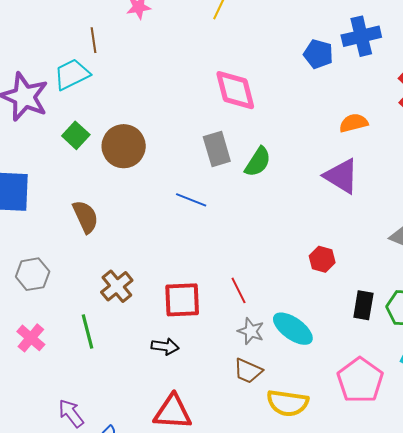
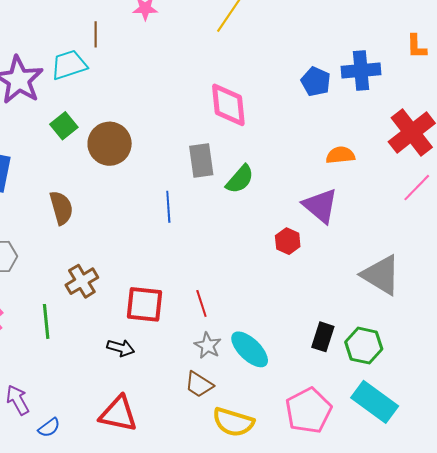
blue line: (191, 200) -> (168, 207), turned 56
red hexagon: (322, 259) -> (288, 241), moved

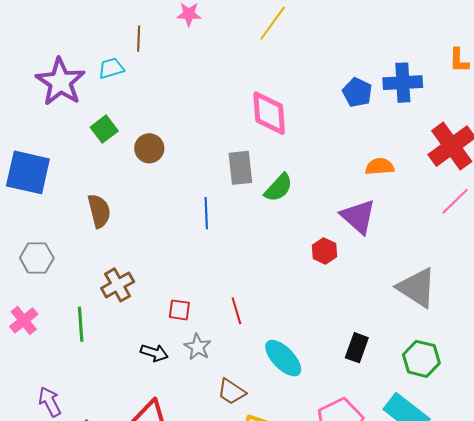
cyan trapezoid: (69, 65) -> (111, 68), size x0.7
brown circle: (110, 144) -> (149, 148), size x0.7
red square: (144, 304) -> (179, 310), size x0.6
gray star: (208, 346) -> (198, 347), moved
green hexagon: (364, 346) -> (421, 359), moved

